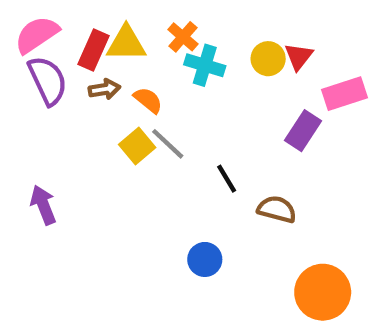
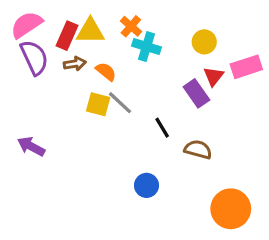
red triangle: (299, 56) -> (214, 76), moved
yellow circle: (268, 59) -> (204, 42), moved
purple rectangle: (303, 131) -> (196, 93), moved, turned -68
yellow square: (137, 146) -> (98, 104), turned -35
purple arrow: (43, 205) -> (31, 146), turned -40

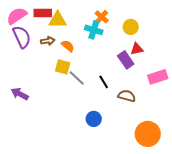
orange cross: (131, 26) -> (102, 17), moved
red rectangle: (67, 36) -> (43, 13), moved, turned 66
pink rectangle: (246, 67) -> (158, 77), moved
red triangle: (214, 76) -> (137, 49), turned 40
gray line: (120, 103) -> (77, 78), moved

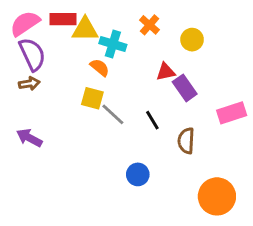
cyan cross: (94, 30) -> (113, 44), moved
brown arrow: (48, 41) -> (29, 84), moved
red triangle: (137, 49) -> (166, 72), moved
brown semicircle: (127, 96) -> (186, 141), turned -102

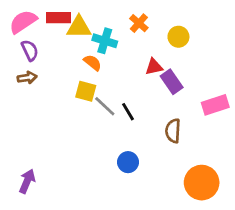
purple semicircle: (32, 54) -> (30, 50), size x0.7
black line: (152, 120) -> (128, 112), moved
purple arrow: (29, 138) -> (27, 181), moved, turned 85

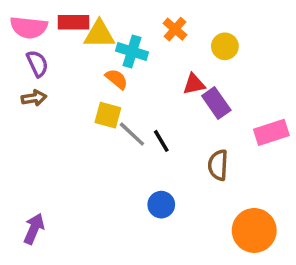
pink semicircle: (23, 22) -> (29, 27), turned -140

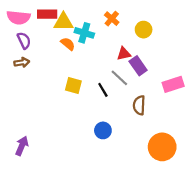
orange semicircle: (117, 79) -> (68, 44), moved
yellow square: (108, 115) -> (73, 85), moved
gray line: (132, 134) -> (119, 78), moved

